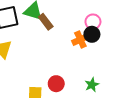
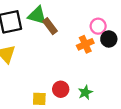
black circle: (92, 34) -> (109, 39), moved
green star: (92, 85) -> (85, 92), moved

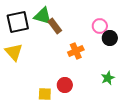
orange cross: (85, 44) -> (76, 51), moved
green star: (85, 92) -> (108, 78), moved

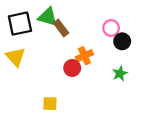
green star: (108, 78) -> (120, 74), moved
red circle: (65, 85) -> (72, 68), moved

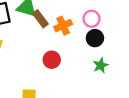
black circle: (122, 41) -> (95, 38), moved
orange cross: (84, 56) -> (63, 26), moved

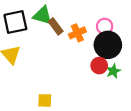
black circle: (95, 38) -> (108, 45), size x1.6
red circle: (52, 60) -> (99, 66), moved

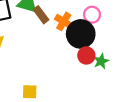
orange cross: (77, 33) -> (64, 21), turned -35
black circle: (108, 45) -> (81, 34), moved

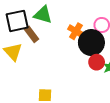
brown rectangle: (41, 15) -> (32, 34), moved

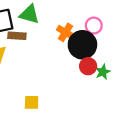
brown rectangle: (32, 34) -> (17, 36), turned -49

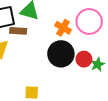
pink circle: (94, 26) -> (89, 21), size x1.6
black circle: (82, 45) -> (61, 54), moved

